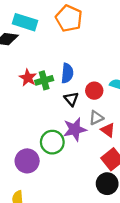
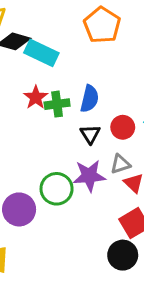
cyan rectangle: (25, 22) -> (41, 53), moved

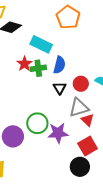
cyan rectangle: (41, 53) -> (41, 44), moved
gray triangle: (120, 164) -> (79, 108), size x1.5
purple star: (89, 176) -> (58, 133), moved

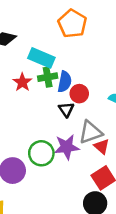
green cross: (38, 68) -> (48, 77), moved
red circle: (81, 84) -> (79, 94), moved
purple star: (58, 133) -> (67, 147), moved

